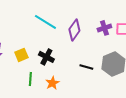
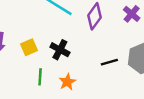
purple cross: (104, 28) -> (132, 14), turned -32
black line: (86, 67) -> (109, 62), turned -32

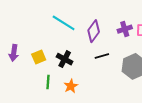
purple cross: (132, 14) -> (125, 29), turned 32
black line: (109, 62) -> (102, 56), moved

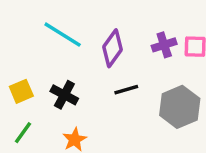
green line: (48, 82) -> (23, 133), moved, turned 32

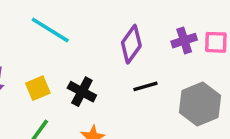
cyan line: (63, 35) -> (50, 30), moved

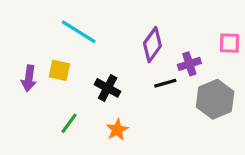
purple cross: (184, 41) -> (189, 64), moved
yellow square: (38, 88) -> (59, 70), moved, turned 35

